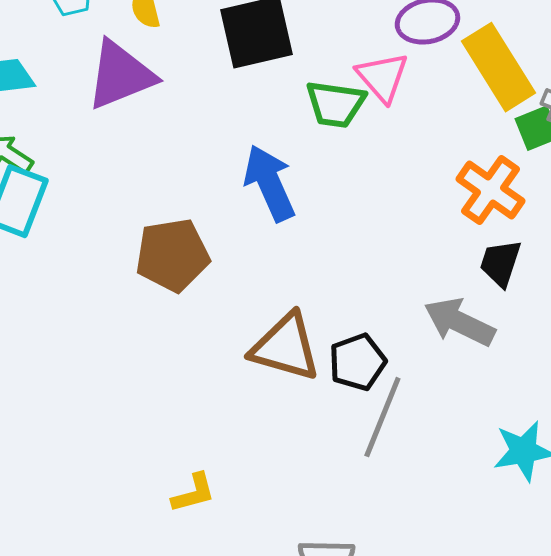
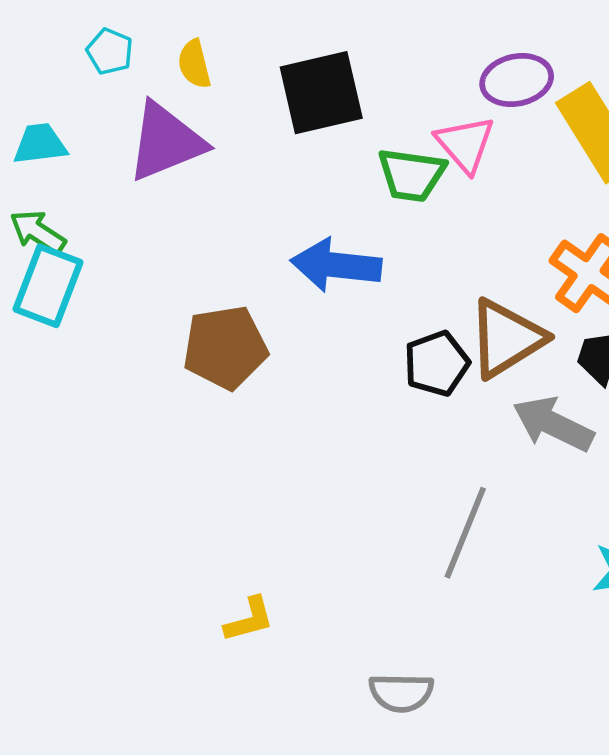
blue arrow: (269, 183) -> (336, 265), turned -60
brown triangle: (285, 347) -> (506, 338), moved, turned -48
black pentagon: (357, 362) -> (437, 363), moved

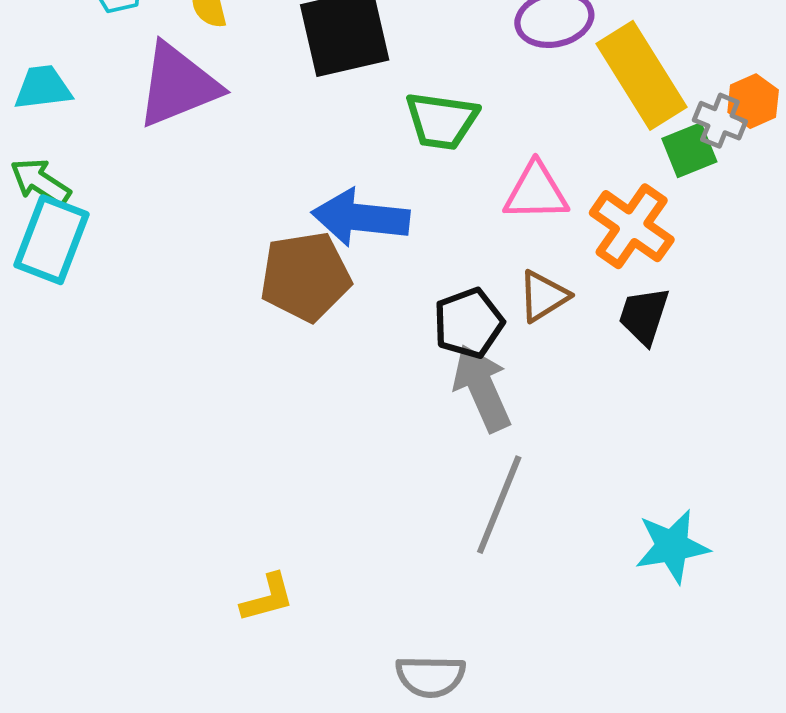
pink triangle: (465, 144) -> (536, 192), moved, turned -50
brown triangle: (506, 338) -> (543, 296), size x0.6
brown pentagon: (225, 347) -> (305, 276), moved
gray arrow: (553, 424) -> (482, 388), moved, turned 40

